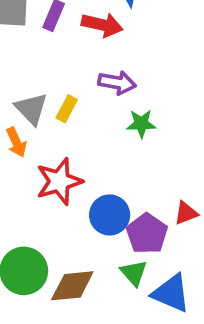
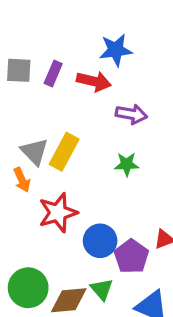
purple arrow: (117, 83) -> (131, 114), moved
yellow rectangle: (67, 109) -> (64, 152), size x1.6
green triangle: (134, 273) -> (102, 289), moved

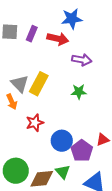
red star: (58, 213) -> (35, 123), size x0.7

